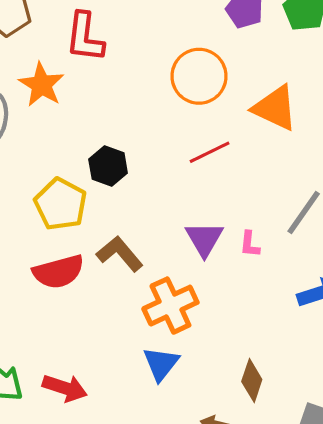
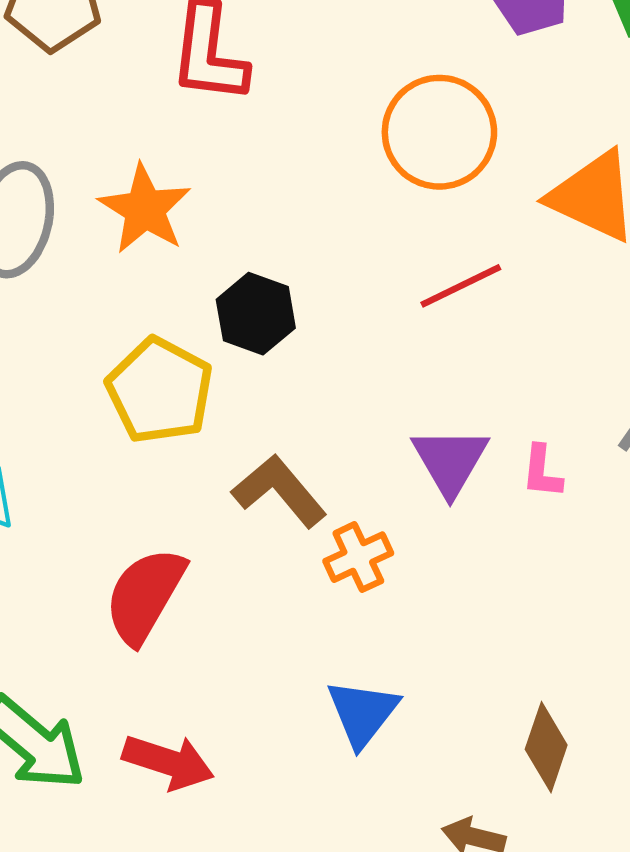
orange star: (42, 85) -> (145, 209), moved
red semicircle: (58, 272) -> (145, 595), moved, turned 135
orange cross: (170, 306) -> (358, 557), moved, size x0.6

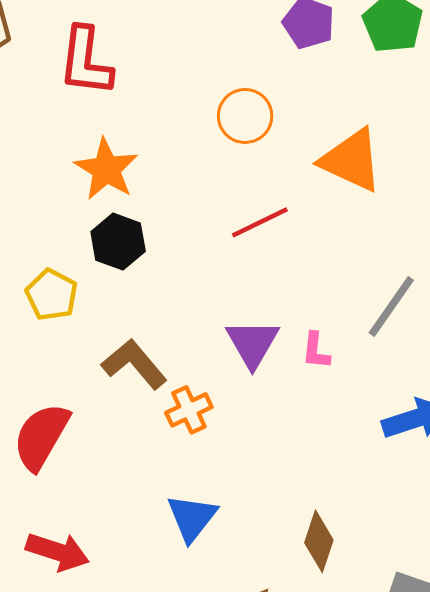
orange circle: (439, 132) -> (245, 116), size x0.7
orange star: (145, 209) -> (106, 169), moved
yellow pentagon: (160, 391) -> (52, 295), size x0.7

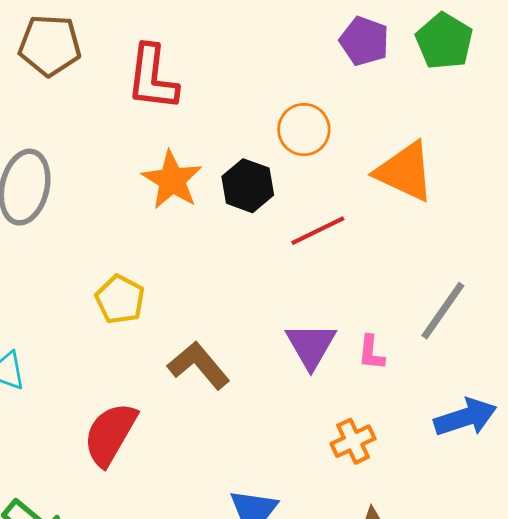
black hexagon: (118, 242) -> (248, 186), moved
orange cross: (189, 410) -> (353, 441), moved

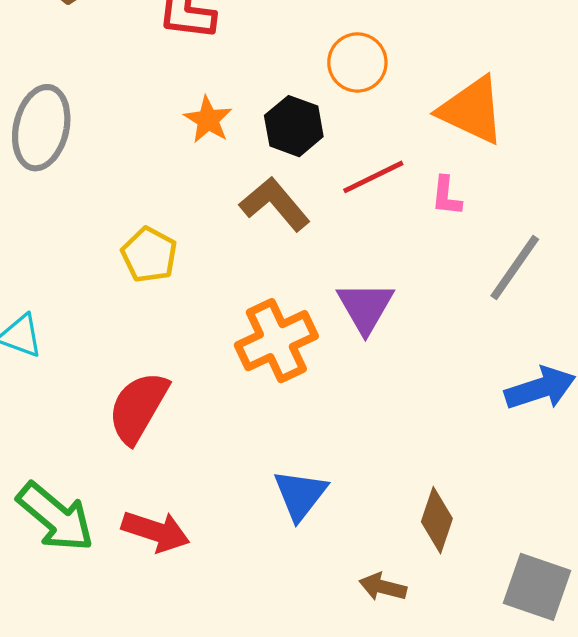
orange star: (172, 180) -> (208, 120), size x0.7
pink L-shape: (371, 353) -> (446, 196), moved
brown L-shape: (199, 365) -> (275, 204), moved
orange cross: (353, 441) -> (276, 341), moved, size x1.6

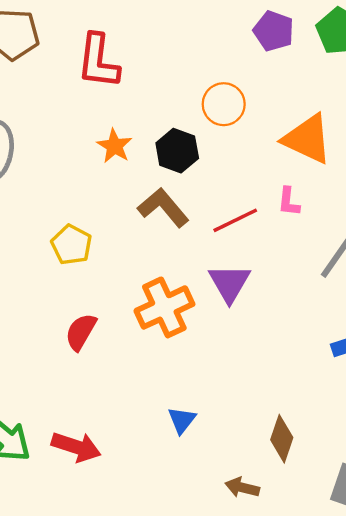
red line: (373, 177) -> (235, 220), moved
red semicircle: (138, 407) -> (81, 332), moved, size x0.7
blue triangle: (300, 495) -> (182, 420), size x0.7

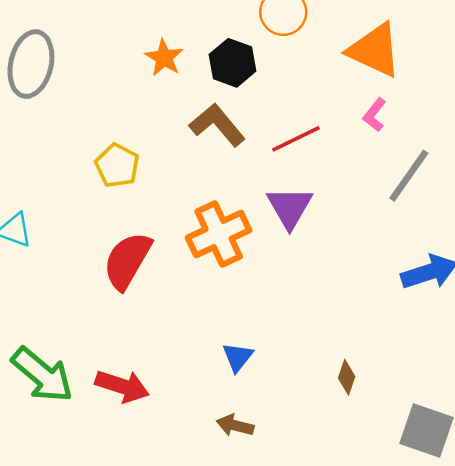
pink L-shape: (289, 202) -> (375, 115), moved, turned 32
red semicircle: (81, 332) -> (127, 261), size x1.4
brown diamond: (282, 439) -> (347, 377), size x0.7
brown arrow: (242, 487) -> (235, 425), moved

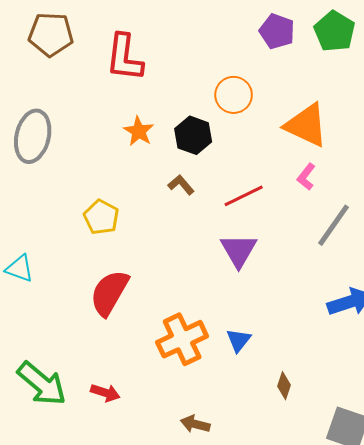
brown L-shape: (217, 125) -> (181, 185), size x0.6
orange cross: (219, 234) -> (182, 339), moved
blue triangle: (238, 357) -> (239, 340), moved
red arrow: (122, 386) -> (105, 393), size x0.7

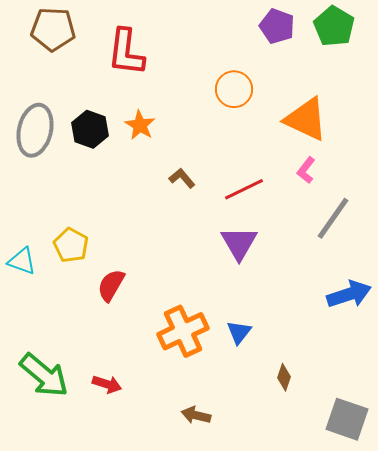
black hexagon: (193, 135) -> (90, 129), moved
yellow pentagon: (101, 217) -> (71, 245), moved
red semicircle: (109, 293) -> (111, 285), size x0.7

